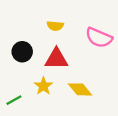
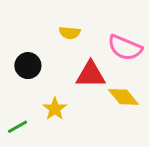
red triangle: (56, 59) -> (91, 75), moved
yellow diamond: (80, 89) -> (123, 97), moved

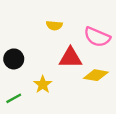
black circle: (28, 66) -> (14, 59), moved
yellow diamond: (123, 97) -> (96, 75), turned -40

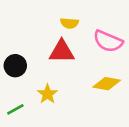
yellow semicircle: (54, 25) -> (69, 23), moved
red triangle: (70, 58) -> (62, 52), moved

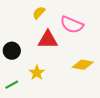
yellow semicircle: (69, 23) -> (39, 13), moved, turned 128
pink semicircle: (108, 41) -> (72, 25), moved

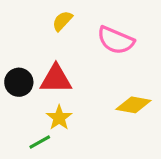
red triangle: (48, 40) -> (56, 79), moved
green line: (12, 85) -> (40, 142), moved

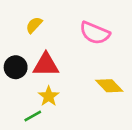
yellow semicircle: (62, 21) -> (34, 25), moved
yellow diamond: (133, 105) -> (109, 86), turned 36

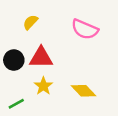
yellow diamond: (109, 86) -> (84, 91), moved
green line: (33, 116) -> (16, 104), moved

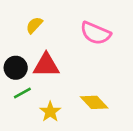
yellow star: (43, 86) -> (50, 112), moved
green line: (16, 104) -> (22, 93), moved

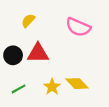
green line: (22, 93) -> (18, 89), moved
yellow star: (50, 112) -> (52, 87), moved

